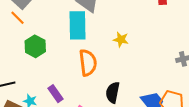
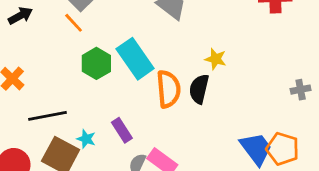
cyan rectangle: (77, 25) -> (135, 59), moved, turned -36
black semicircle: (113, 92) -> (199, 89), moved

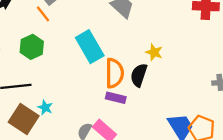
green hexagon: (96, 63) -> (32, 47), moved
purple rectangle: (122, 130) -> (116, 98), moved, turned -48

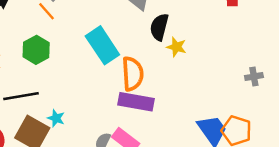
black semicircle: (139, 75) -> (159, 27), moved
purple rectangle: (116, 98) -> (136, 102), size x1.5

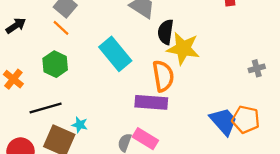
yellow star: (176, 47) -> (183, 48), size x1.8
orange semicircle: (133, 74) -> (163, 76), moved

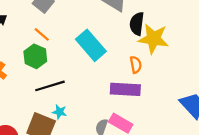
orange line: (61, 28) -> (42, 34), moved
orange semicircle: (163, 76) -> (136, 65), size x0.6
black line: (46, 108) -> (50, 86), moved

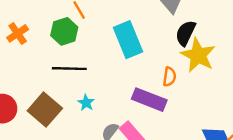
cyan star: (60, 112) -> (86, 103), moved

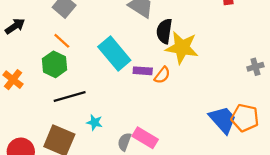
orange semicircle: (169, 77) -> (162, 75), turned 48
purple rectangle: (149, 100) -> (143, 71), moved, size x0.6

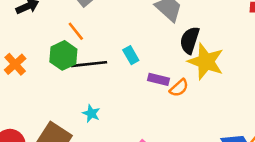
cyan rectangle: (114, 54) -> (131, 55), size x0.5
black line: (70, 96) -> (89, 64), moved
cyan star: (95, 122) -> (91, 113), moved

